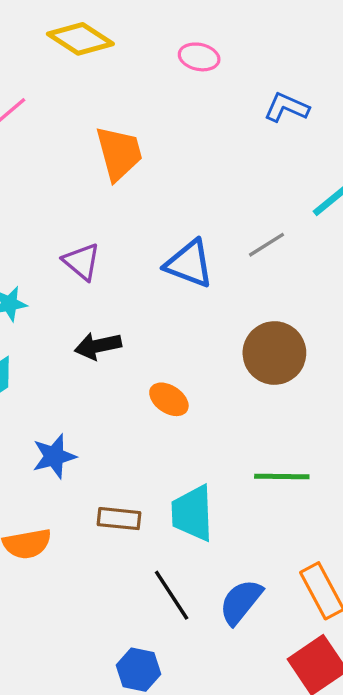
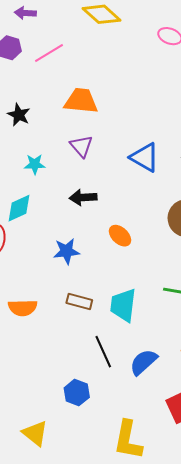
orange trapezoid: (119, 153) -> (81, 101), moved, turned -78
blue star: (54, 456) -> (67, 251), moved

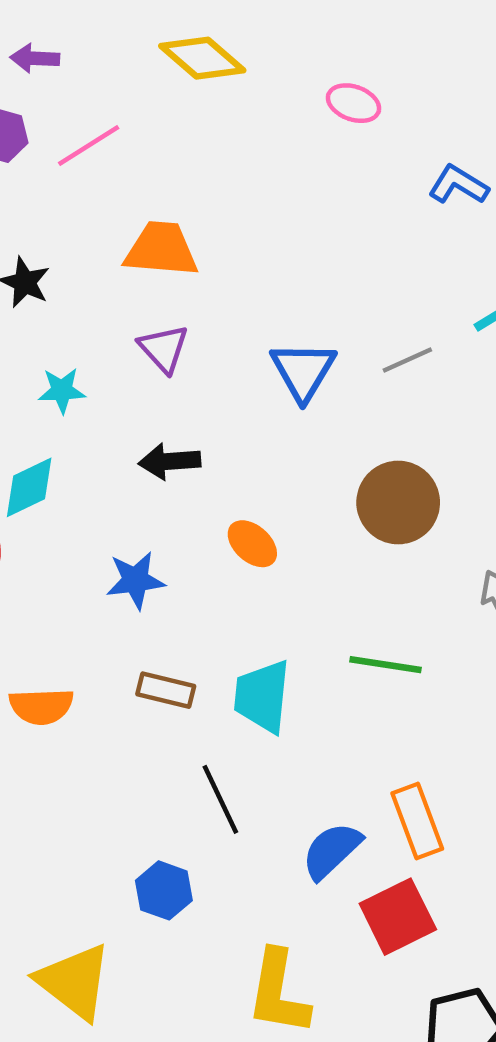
blue triangle: (145, 157) -> (303, 371), turned 32
blue semicircle: (144, 362) -> (332, 851), moved
yellow triangle: (35, 433) -> (74, 982), size x1.4

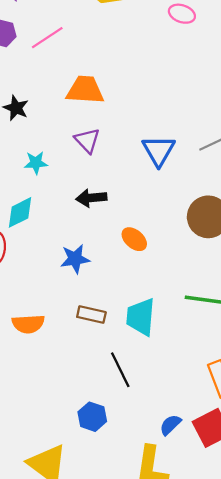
blue semicircle: (332, 851) -> (170, 425), moved, size x0.7

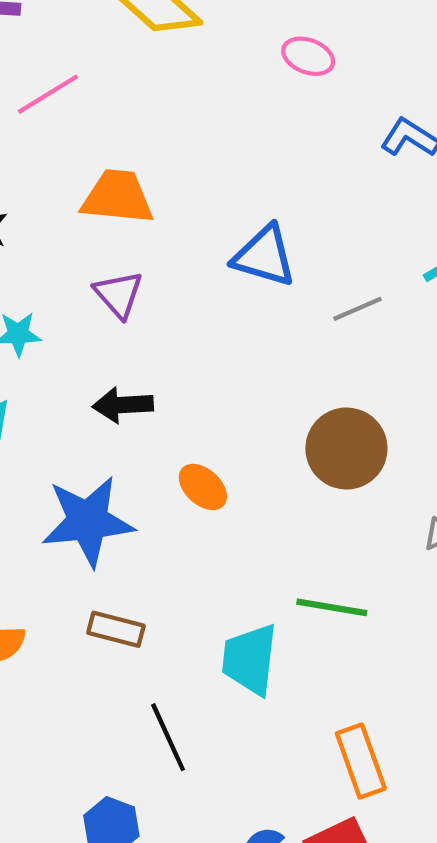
blue triangle: (159, 151) -> (264, 256), moved, turned -45
blue star: (75, 259) -> (88, 521), size x1.6
cyan trapezoid: (141, 317) -> (250, 659), moved

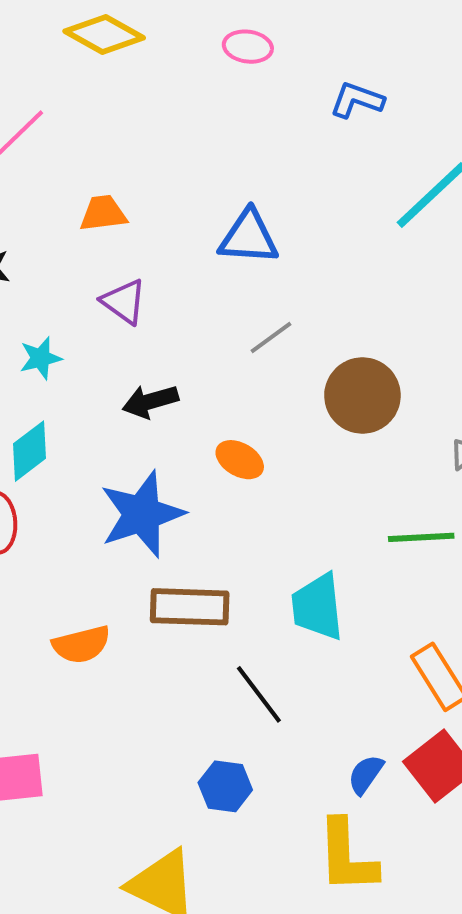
orange trapezoid: (118, 197) -> (103, 213), size x0.7
gray line: (357, 309) -> (271, 338), moved
green line: (332, 607) -> (421, 537), moved
brown rectangle: (116, 629) -> (190, 607), size x1.5

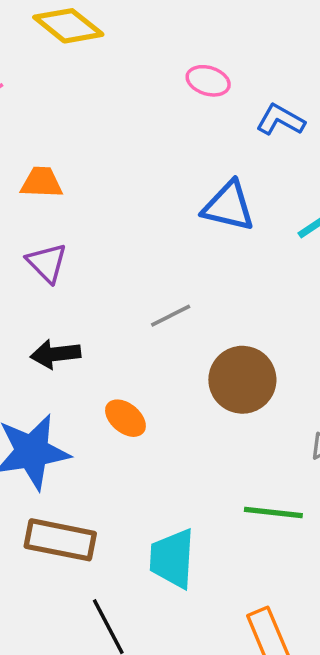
pink ellipse: (248, 47) -> (208, 81), moved
blue triangle: (249, 237) -> (228, 206), moved

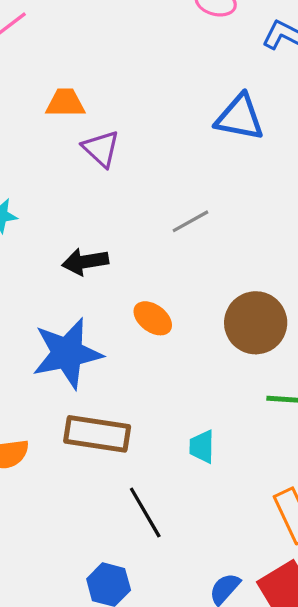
purple triangle: (47, 263) -> (101, 149), moved
brown circle: (242, 380) -> (256, 323), moved
cyan trapezoid: (172, 558) -> (202, 447), size x0.6

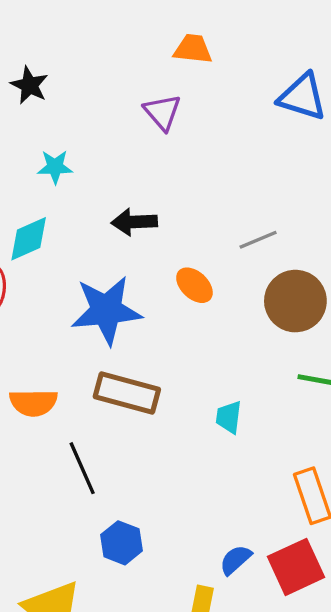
orange trapezoid: (65, 103) -> (193, 49), moved
gray line: (191, 221) -> (258, 240), moved
black line: (145, 512) -> (82, 468), moved

